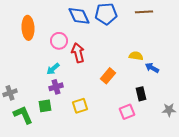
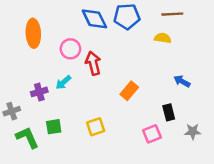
yellow semicircle: (136, 56) -> (163, 38), moved
purple cross: (56, 87) -> (39, 92), moved
gray star: (169, 110) -> (193, 132), moved

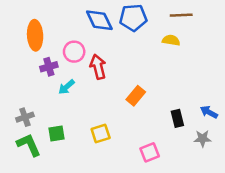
blue arrow: (182, 81) -> (209, 112), moved
purple cross: (39, 92) -> (49, 67), moved
gray cross: (12, 111) -> (25, 117), moved
pink square: (152, 134) -> (150, 152), moved

